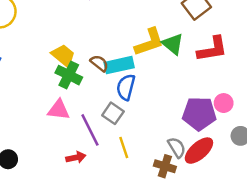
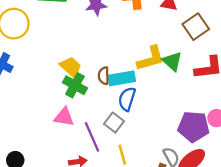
brown semicircle: (99, 63) -> (104, 76), turned -132

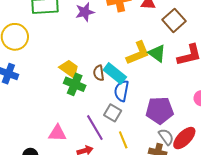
cyan rectangle: (122, 78) -> (115, 73), turned 55
pink triangle: (64, 117) -> (57, 133), moved
purple pentagon: (193, 127) -> (160, 110), moved

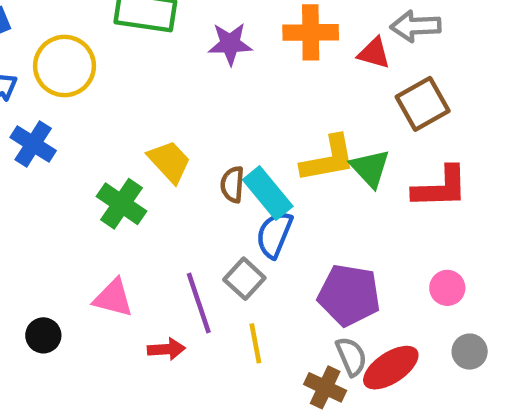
green cross: (75, 84) -> (122, 204), moved

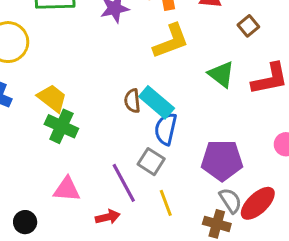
brown square: (423, 104) -> (248, 26), size x0.6
yellow L-shape: (328, 159) -> (171, 41), moved
yellow trapezoid: (169, 162) -> (52, 98), moved

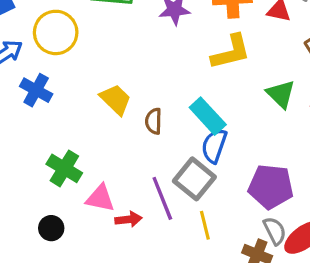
yellow trapezoid: (52, 98) -> (116, 99), moved
brown semicircle: (132, 101) -> (154, 121), moved
green cross: (61, 126) -> (64, 168), moved
gray square: (151, 162) -> (194, 179), size x1.4
red arrow: (108, 217) -> (128, 219), moved

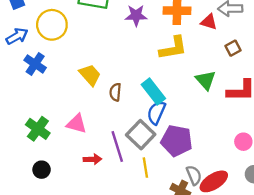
green cross: (64, 168) -> (38, 129), moved
purple pentagon: (271, 187) -> (177, 141), moved
pink triangle: (100, 198) -> (77, 124), moved
black circle: (51, 228) -> (42, 170), moved

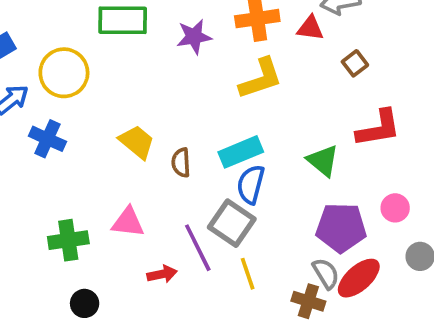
green triangle: (206, 80) -> (323, 161), moved
cyan rectangle: (153, 91) -> (241, 152), turned -65
green cross: (38, 129) -> (68, 240), turned -35
purple pentagon: (177, 141) -> (341, 228), moved

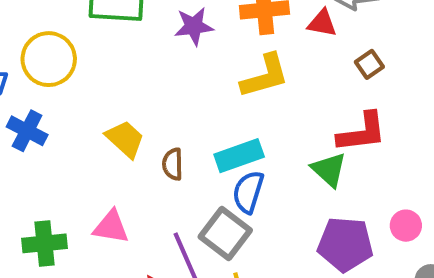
red L-shape: (378, 128) -> (362, 132), moved

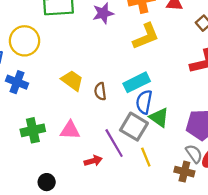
green triangle: (329, 170) -> (159, 117), moved
green cross: (45, 243) -> (33, 130), moved

